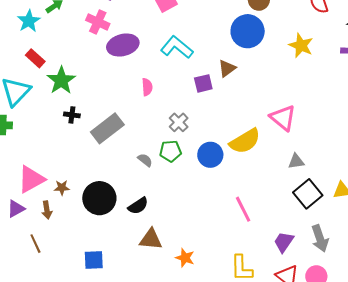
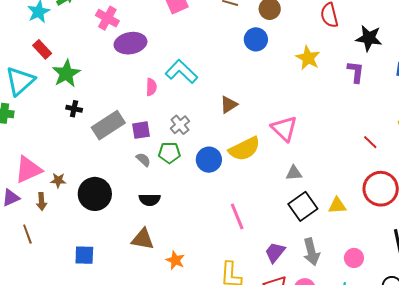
blue circle: (248, 31) -> (256, 39), size x0.7
cyan L-shape: (177, 47) -> (181, 72), moved
brown triangle: (227, 68) -> (229, 105), moved
purple square: (203, 83) -> (141, 130), moved
black semicircle: (138, 206) -> (150, 200), moved, turned 30

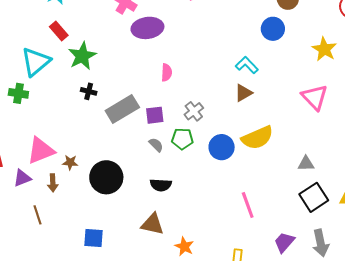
cyan L-shape: (181, 72) -> (247, 65), moved, size x0.7
pink triangle: (284, 129) -> (315, 97), moved

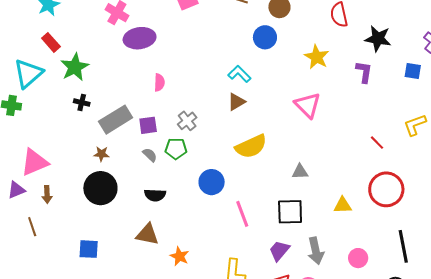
blue circle: (222, 147) -> (212, 182), moved
brown star: (70, 162) -> (101, 154), moved
black square: (314, 197) -> (290, 212), moved, turned 32

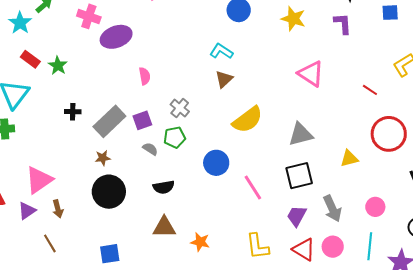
green star: (75, 67) -> (58, 66), moved, size x0.7
pink triangle: (308, 105) -> (311, 74), moved
gray triangle: (300, 172) -> (301, 134), size x1.5

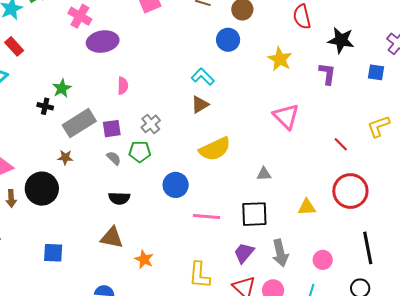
green star: (58, 66) -> (62, 88), moved
gray triangle: (301, 134) -> (264, 174), size x0.6
pink line: (253, 188) -> (207, 216), turned -64
black circle: (109, 192) -> (42, 189), moved

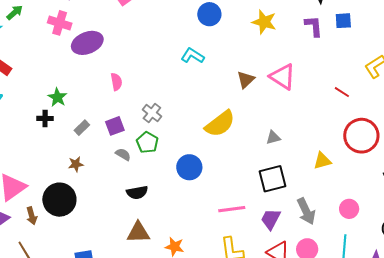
blue square: (376, 72) -> (343, 21), moved
brown triangle: (200, 104) -> (246, 80), moved
gray rectangle: (79, 123) -> (82, 128), size x0.5
green pentagon: (140, 152) -> (147, 142), turned -30
pink line: (207, 216) -> (232, 209), moved

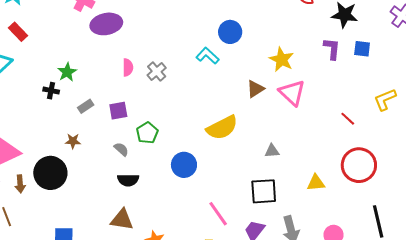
blue circle: (209, 14) -> (230, 32), moved
yellow star: (264, 22) -> (282, 59), moved
gray cross: (152, 113) -> (157, 71), moved
gray semicircle: (123, 154) -> (121, 149), moved
pink line: (232, 209) -> (218, 214), turned 52

